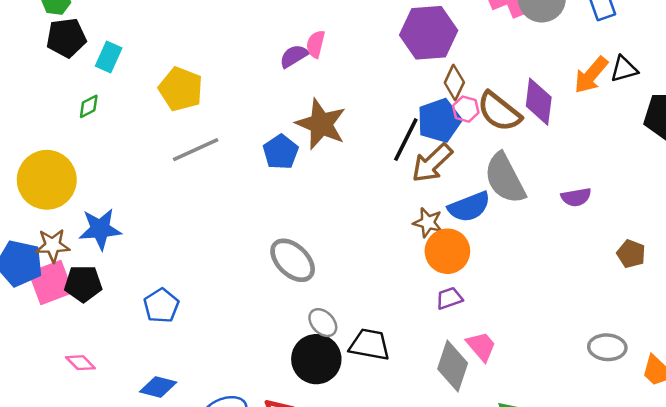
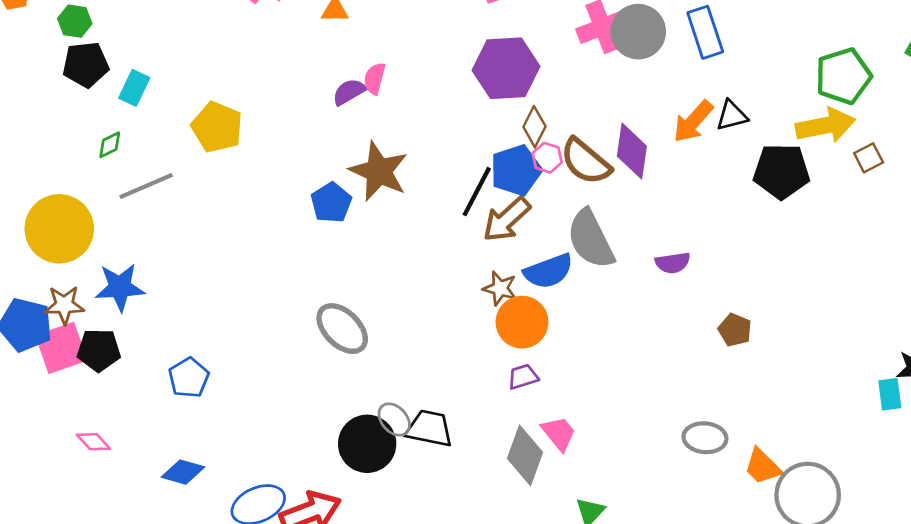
gray line: (196, 150) -> (146, 186), moved
gray ellipse: (323, 323) -> (394, 419), moved

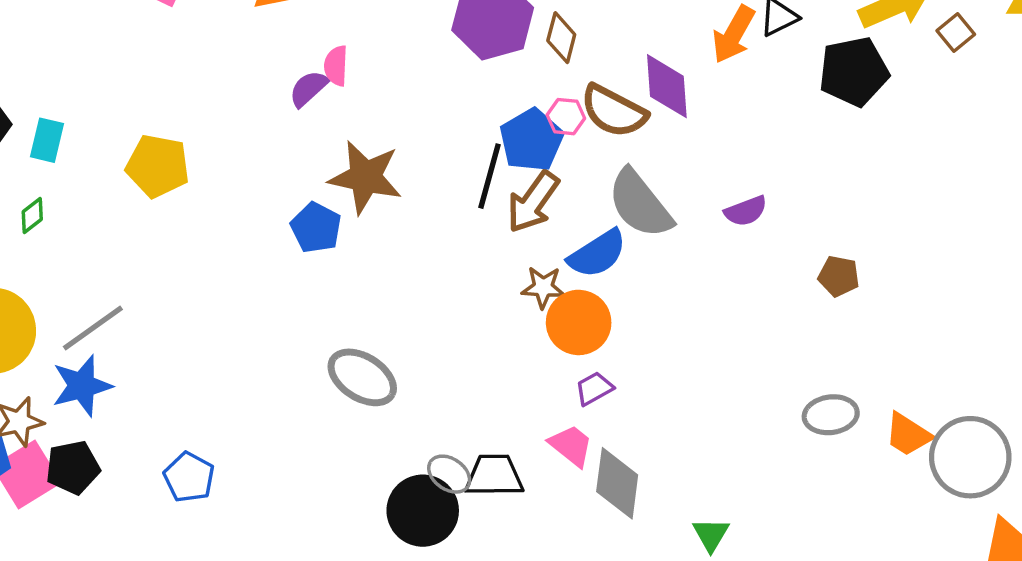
brown diamond: (534, 127) -> (561, 38), moved
gray line: (146, 186) -> (93, 328), moved
pink trapezoid: (559, 433) -> (571, 446), moved

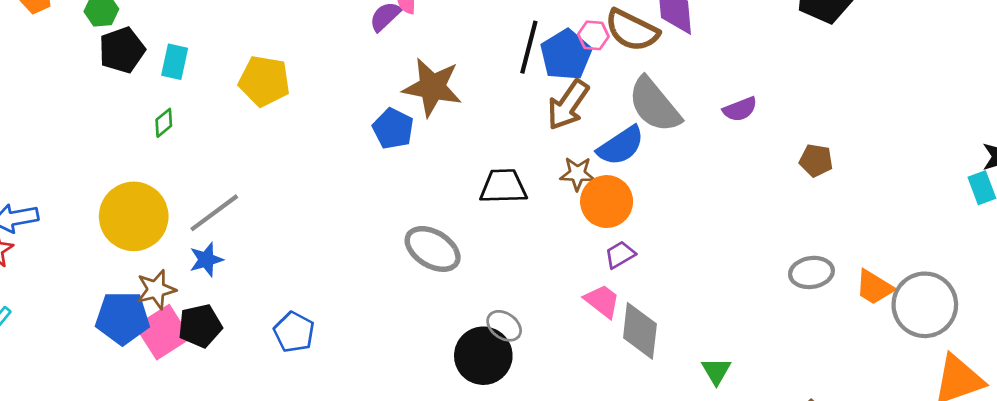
black line: (490, 176) -> (529, 47), moved
blue star: (82, 386) -> (206, 260), size x0.7
black trapezoid: (494, 476) -> (503, 186), moved

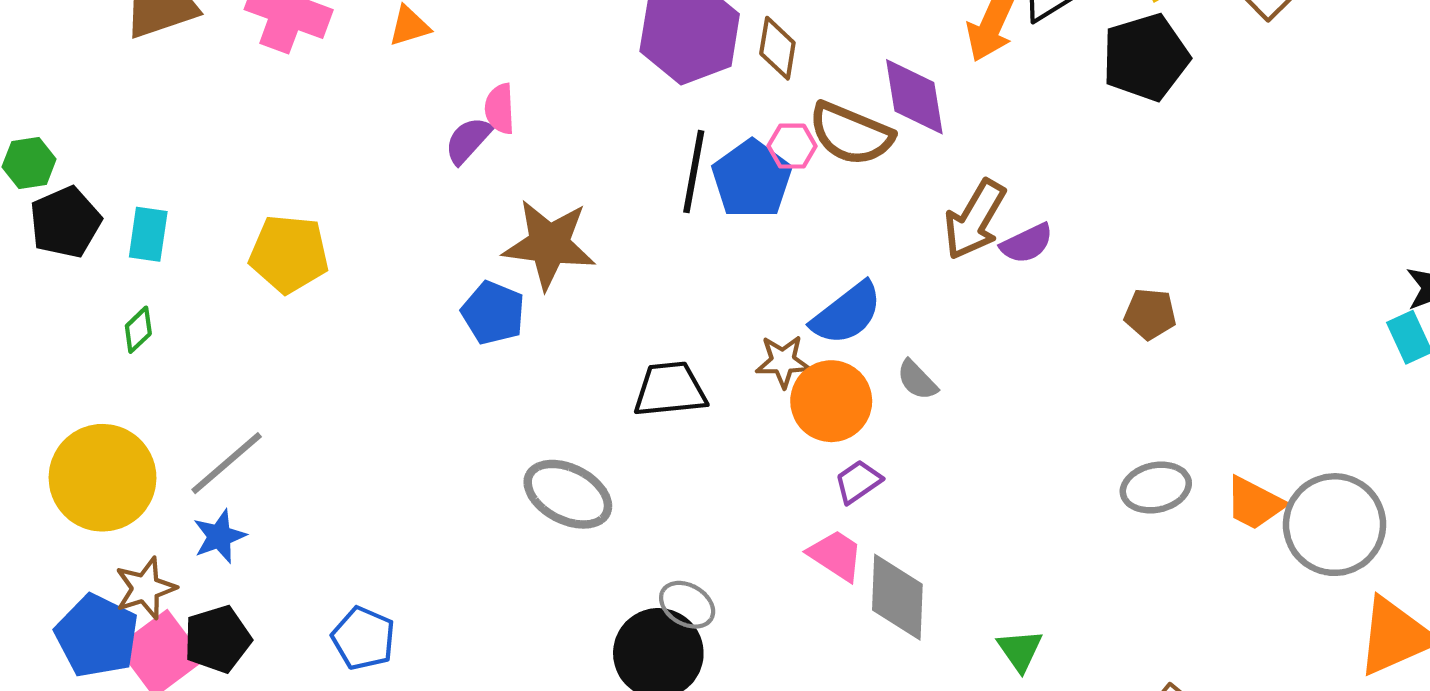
brown arrow: (568, 105) -> (975, 220), moved
gray semicircle: (654, 105) -> (917, 380), moved, size x0.5
blue pentagon: (123, 318) -> (97, 636), turned 30

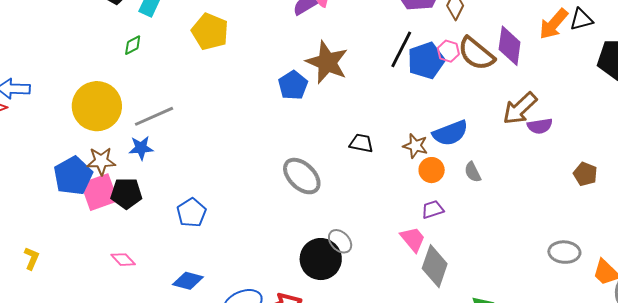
black trapezoid: (670, 389) -> (361, 143), size x0.7
orange circle: (831, 401) -> (432, 170), size x0.7

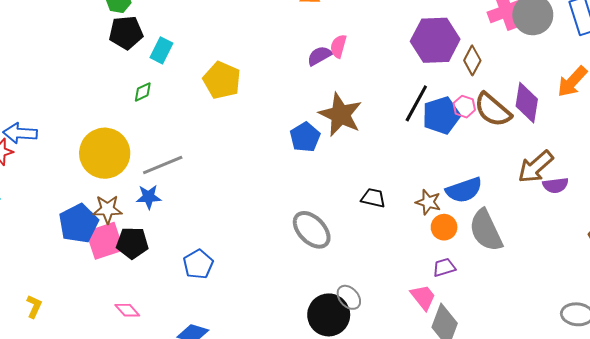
gray semicircle: (473, 172) -> (486, 230), size x2.0

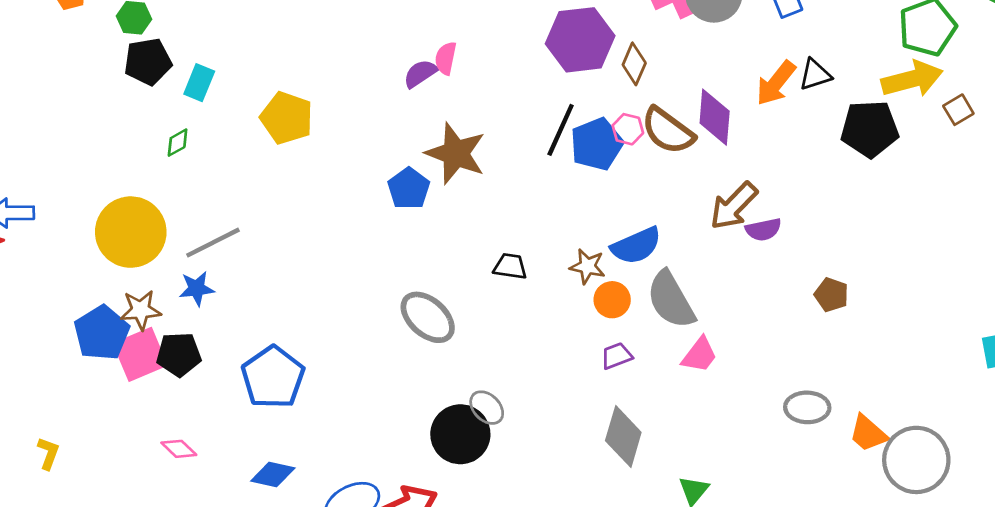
blue pentagon: (198, 264) -> (273, 377), size x1.5
pink trapezoid: (423, 297) -> (700, 355), moved, turned 80

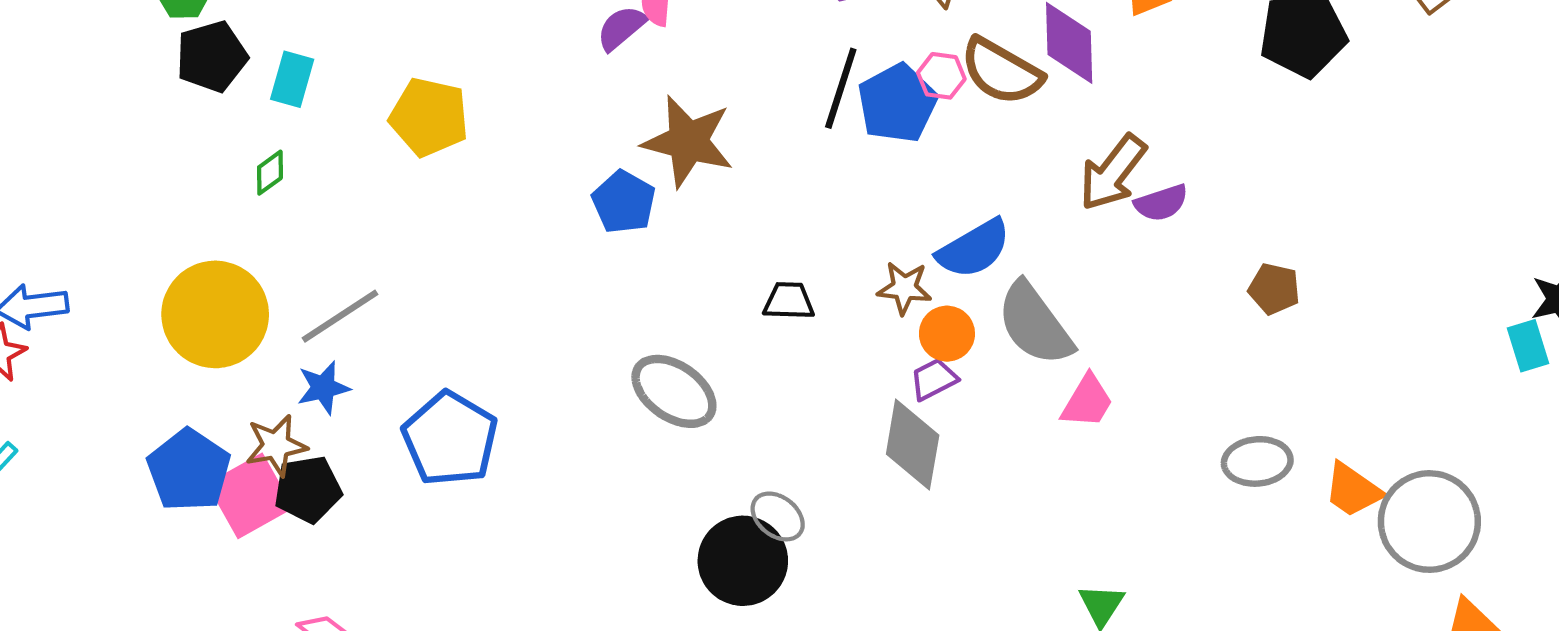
brown star: (141, 310) -> (276, 445), moved
purple trapezoid: (617, 356) -> (934, 379), moved
blue pentagon: (273, 377) -> (450, 439), moved
gray diamond: (623, 436) -> (913, 445), moved

